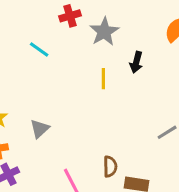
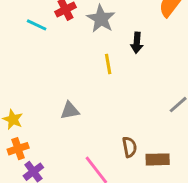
cyan line: (39, 49) -> (37, 25), moved
gray triangle: (40, 129) -> (70, 111), moved, turned 42

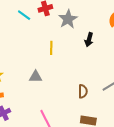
yellow line: (108, 64) -> (51, 48), moved
brown semicircle: (129, 147) -> (83, 91), moved

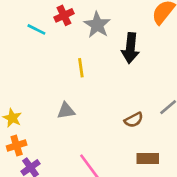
black arrow: (89, 40) -> (130, 48), size x1.5
brown semicircle: (83, 91) -> (134, 120), turned 72

